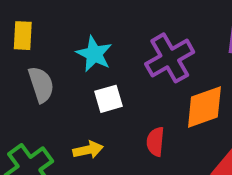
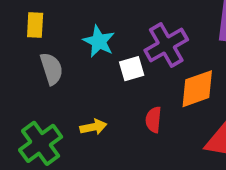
white square: (108, 99) -> (132, 69), moved

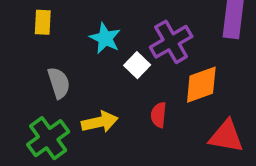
gray semicircle: (51, 69) -> (59, 83), moved
white square: (132, 69) -> (137, 65), turned -30
yellow arrow: (93, 127) -> (100, 122), size x1.4

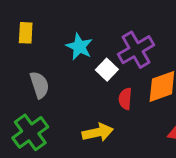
red semicircle: (159, 115) -> (125, 99), moved
yellow arrow: (100, 122) -> (98, 132), moved

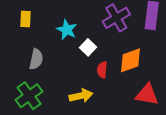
purple cross: (136, 50) -> (116, 18), moved
gray semicircle: (39, 85) -> (36, 59), turned 30

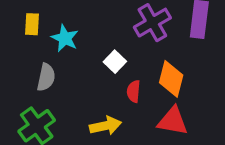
cyan star: (67, 30) -> (65, 38), moved
orange diamond: (130, 60) -> (171, 79), turned -56
red triangle: (147, 95) -> (173, 121), moved

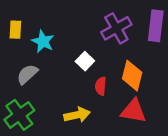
gray semicircle: (46, 77) -> (27, 74), turned -145

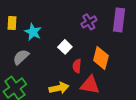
purple cross: (116, 28) -> (89, 22), size x0.7
red triangle: (133, 111) -> (90, 85), moved

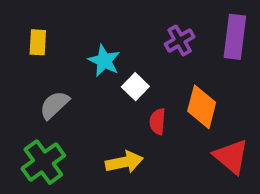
cyan star: (33, 32) -> (104, 61), moved
red triangle: (90, 85) -> (231, 156), moved, turned 30

